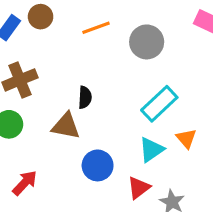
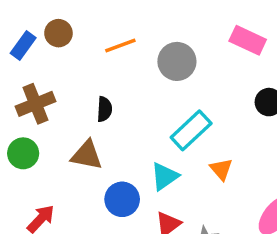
black semicircle: (85, 97) -> (104, 109), moved
cyan triangle: (151, 150) -> (165, 176), moved

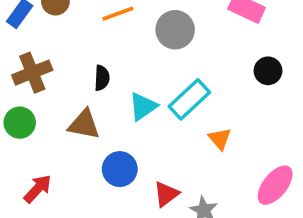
cyan triangle: (165, 176) -> (143, 107), moved

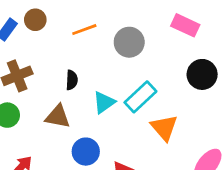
black circle: (268, 71) -> (202, 74), size x1.4
orange triangle: (220, 139) -> (164, 128), size x1.5

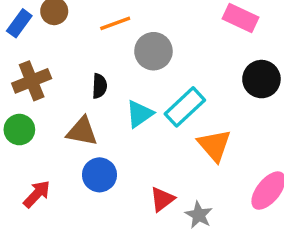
gray circle: (129, 42) -> (153, 51), moved
blue circle: (86, 152) -> (99, 175), moved

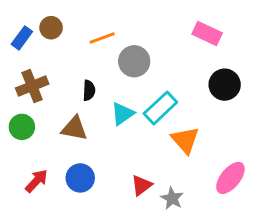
blue circle: (99, 175) -> (80, 178), moved

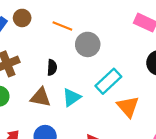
orange line: (102, 38) -> (62, 26), turned 42
cyan triangle: (123, 114) -> (72, 97), moved

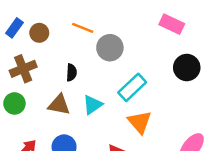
brown circle: (22, 18) -> (39, 33), moved
orange triangle: (128, 107) -> (140, 122), moved

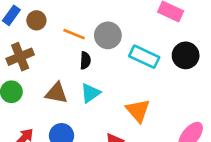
orange line: (83, 28) -> (74, 34), moved
black semicircle: (71, 72) -> (85, 60), moved
cyan rectangle: (132, 87) -> (144, 57), moved, turned 68

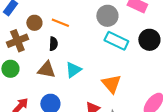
brown circle: (36, 20) -> (34, 23), moved
gray circle: (108, 35) -> (107, 16), moved
black semicircle: (85, 60) -> (53, 44), moved

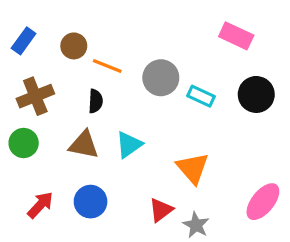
gray circle: (107, 16) -> (161, 78), moved
brown circle: (34, 23) -> (74, 46), moved
cyan rectangle: (116, 41) -> (201, 96), size x0.7

